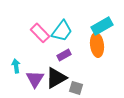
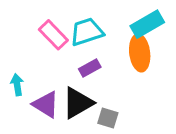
cyan trapezoid: (62, 31) -> (87, 32), turned -145
purple triangle: (35, 79) -> (46, 104), turned -30

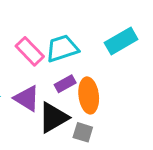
orange ellipse: (140, 53) -> (89, 95), moved
purple triangle: (46, 104) -> (27, 98), moved

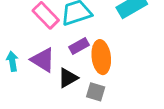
black triangle: (53, 118) -> (68, 78), size x0.7

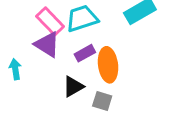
purple triangle: (43, 60) -> (47, 45), moved

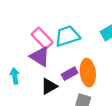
purple rectangle: (85, 53) -> (70, 74), moved
black triangle: (73, 87) -> (49, 86), moved

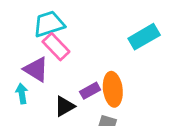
cyan trapezoid: (67, 36) -> (49, 24), moved
purple triangle: (40, 57) -> (36, 69), moved

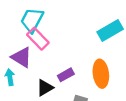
cyan trapezoid: (49, 24) -> (32, 20), turned -44
orange ellipse: (113, 89) -> (101, 74), moved

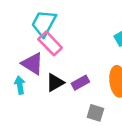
black triangle: (45, 88) -> (55, 83), moved

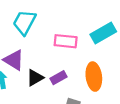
pink rectangle: (50, 43) -> (66, 41), moved, turned -40

